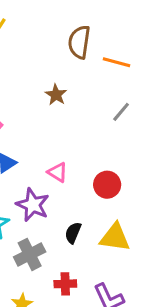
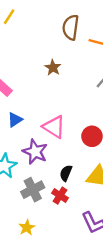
pink triangle: (58, 172) -> (54, 127), size x1.5
red cross: (65, 284) -> (60, 196), moved, turned 35

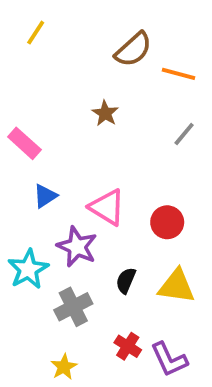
brown semicircle: (71, 27) -> (133, 49), turned -140
red cross: (60, 196) -> (128, 346), moved

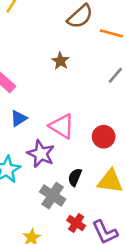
gray cross: (73, 307) -> (53, 196), moved, turned -30

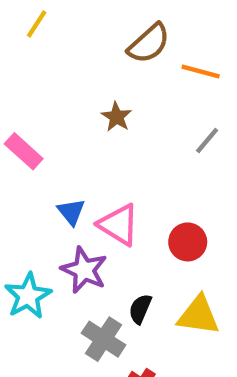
blue triangle: (19, 118) -> (71, 212), moved, turned -36

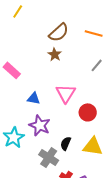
brown semicircle: (149, 43) -> (59, 32), moved
blue triangle: (71, 212) -> (34, 98), turned -40
pink triangle: (119, 225) -> (66, 93), moved, turned 30

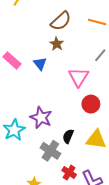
pink triangle: (66, 93) -> (78, 77), moved
blue triangle: (34, 98) -> (40, 64), moved, turned 40

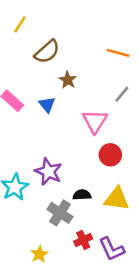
brown semicircle: (61, 21) -> (47, 52), moved
black semicircle: (68, 136) -> (82, 195), turned 64
red cross: (69, 173) -> (83, 240), turned 32

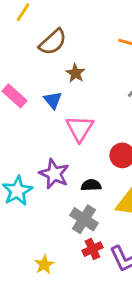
pink triangle: (95, 121) -> (80, 128), moved
black semicircle: (82, 195) -> (91, 185), moved
gray cross: (60, 213) -> (84, 219), moved

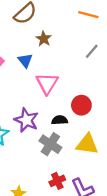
black semicircle: (91, 185) -> (60, 120), moved
gray cross: (84, 219) -> (50, 144), moved

